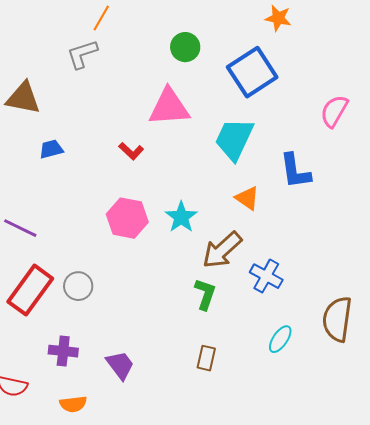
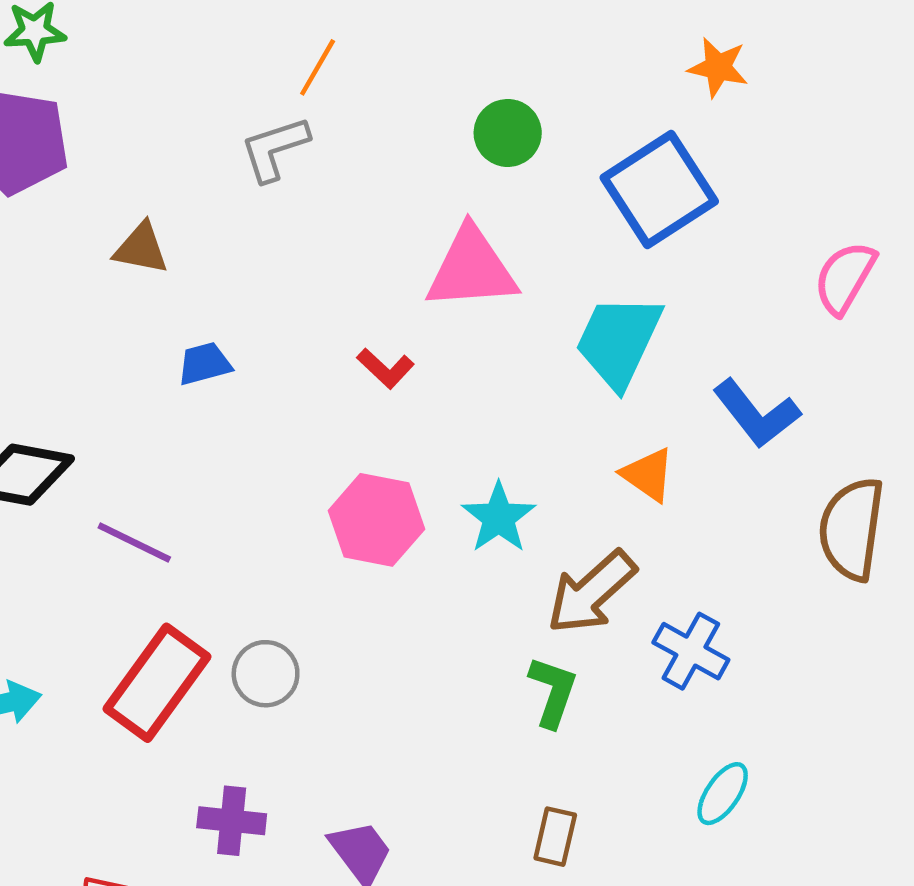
brown triangle: (23, 98) -> (141, 248), size x0.7
blue L-shape: (295, 171) -> (757, 413), turned -30
brown semicircle: (337, 319) -> (852, 529), moved

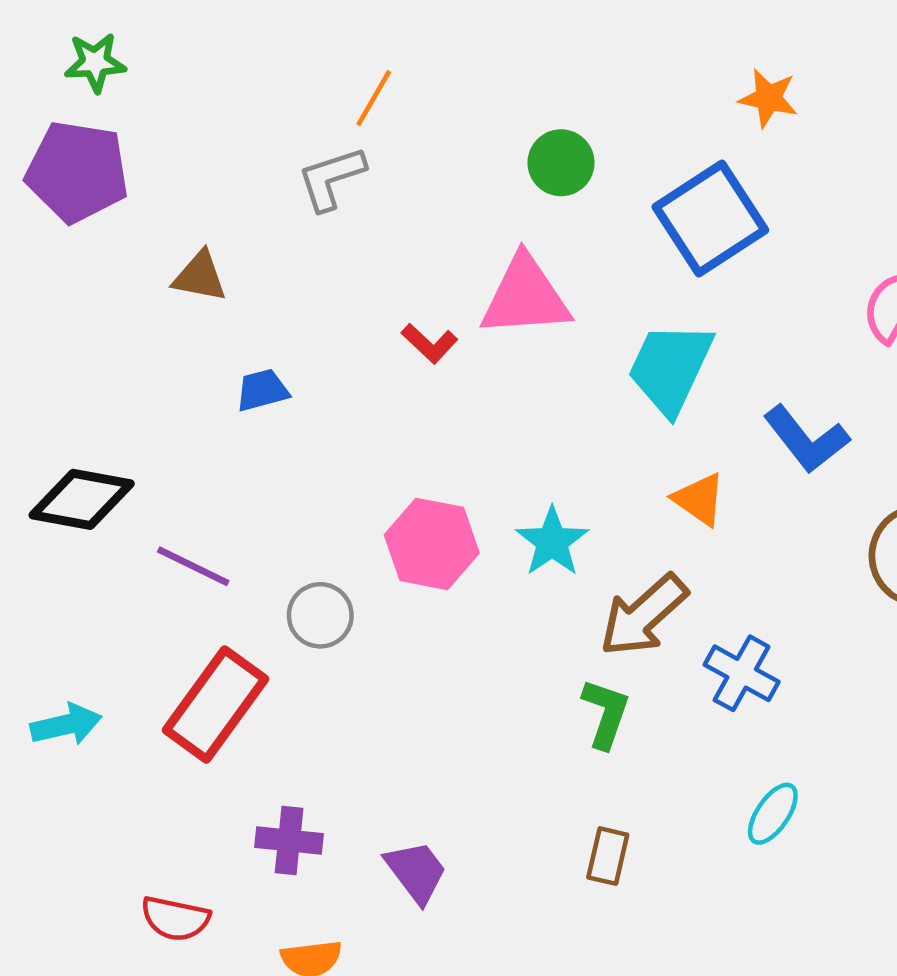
red L-shape: (385, 368) -> (429, 343), moved
gray circle: (266, 674) -> (320, 615), moved

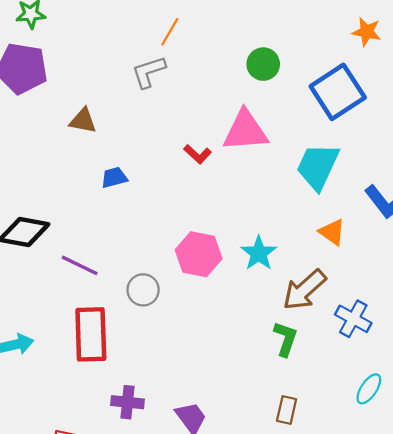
red rectangle: (215, 704) -> (91, 334), turned -38

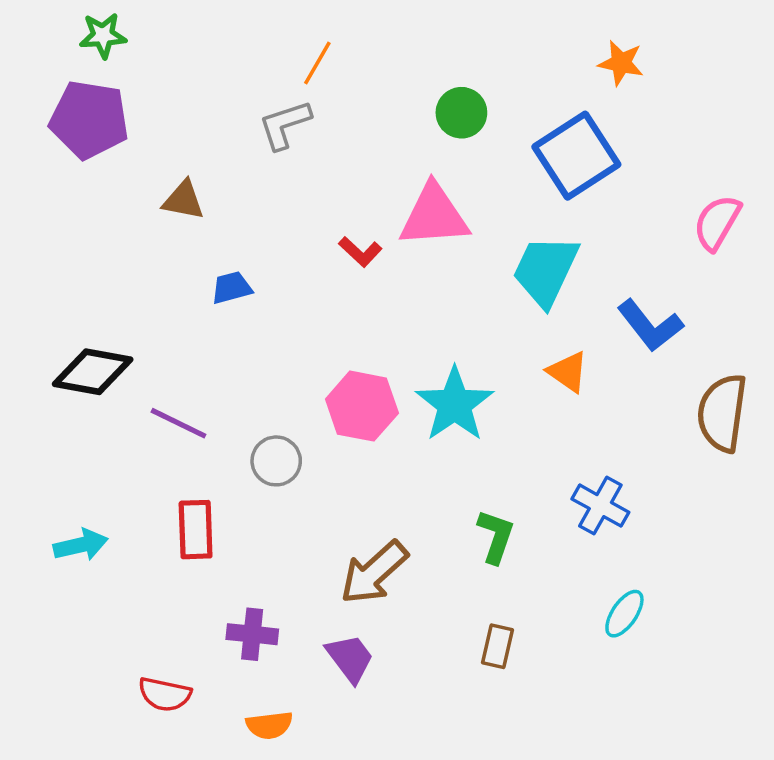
cyan star: (259, 253) -> (455, 404), size x1.4
brown arrow: (304, 290) -> (374, 572), moved
red rectangle: (91, 334) -> (196, 530), size x0.7

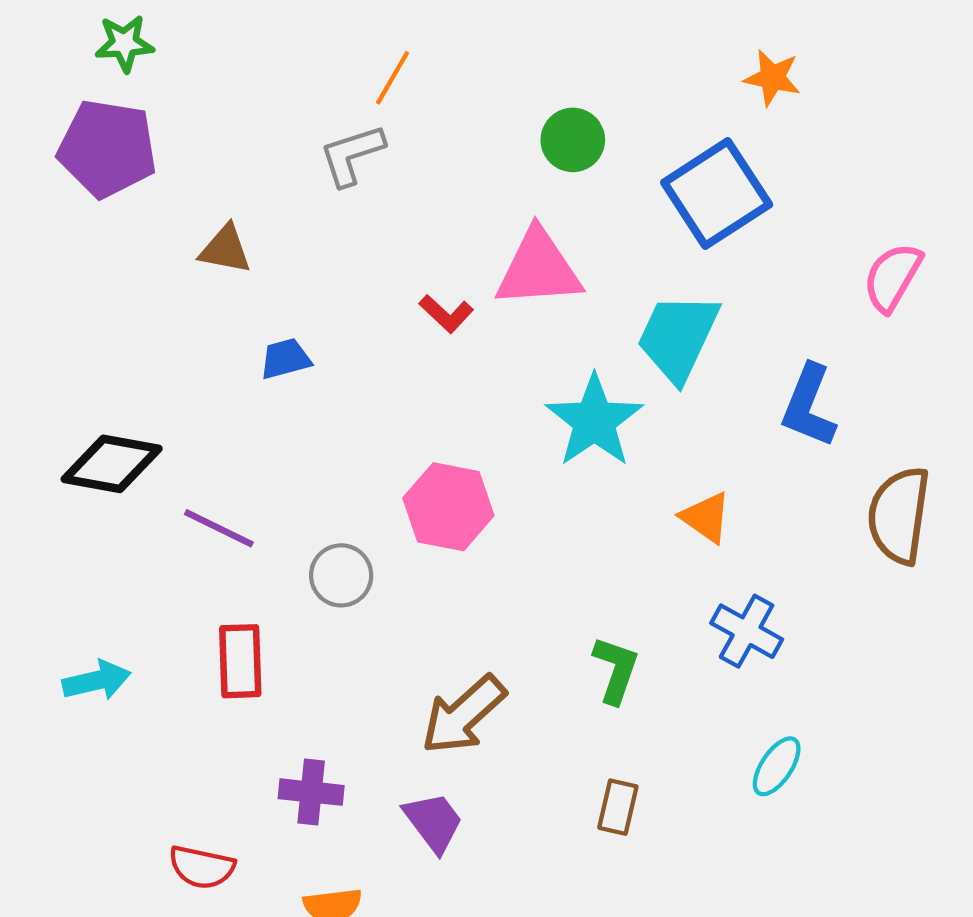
blue L-shape: (650, 325) -> (809, 406), turned 60
orange triangle: (568, 372) -> (706, 517), moved
cyan star: (455, 404) -> (594, 421), moved

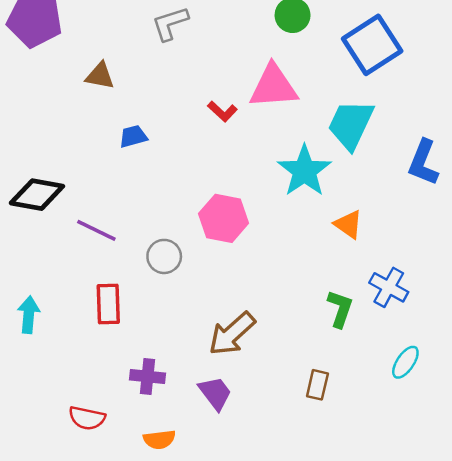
orange triangle: (706, 517) -> (348, 224), moved
green L-shape: (616, 670) -> (340, 309), moved
cyan arrow: (97, 681) -> (29, 315), turned -72

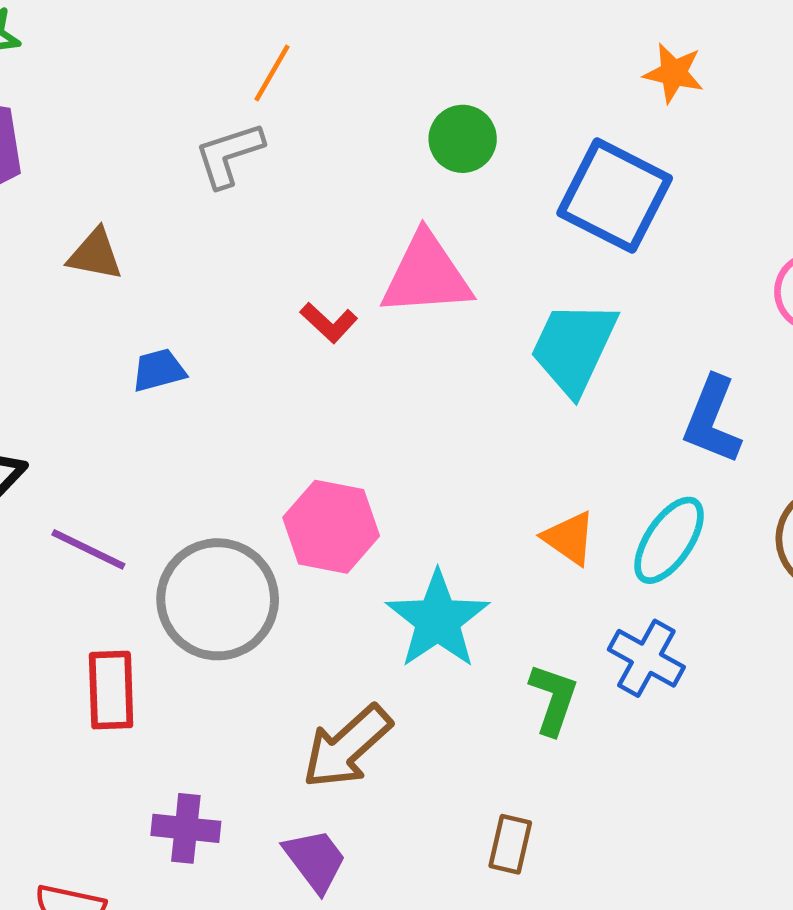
blue square: (372, 45) -> (615, 196), turned -30
cyan star: (304, 171) -> (438, 620), moved
gray circle: (164, 256) -> (218, 599), size x1.8
cyan ellipse: (405, 362) -> (669, 540), moved, size x1.4

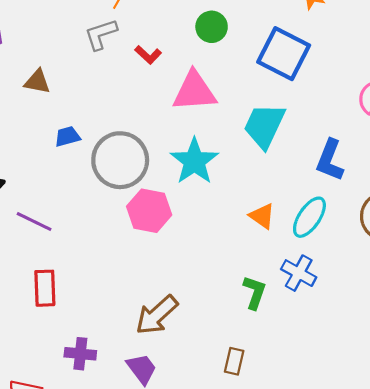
red L-shape: (329, 323) -> (148, 55), moved
gray circle: (218, 599) -> (120, 160), moved
cyan star: (438, 620) -> (194, 161), moved

